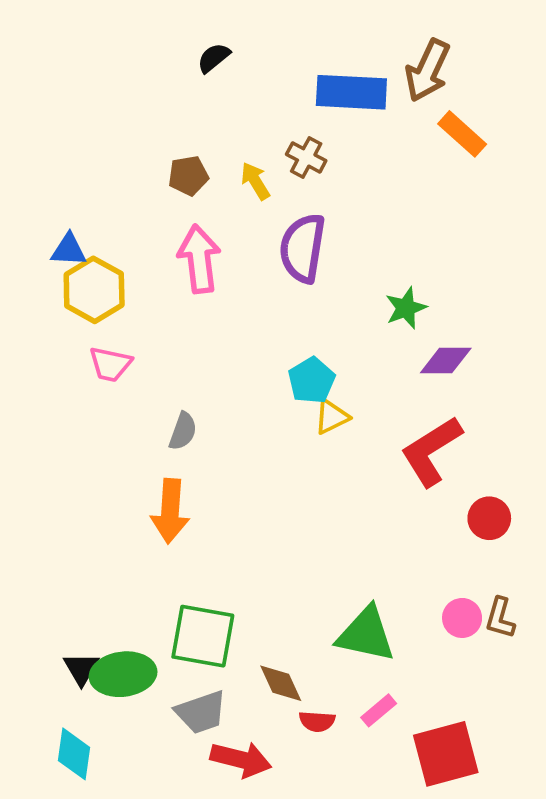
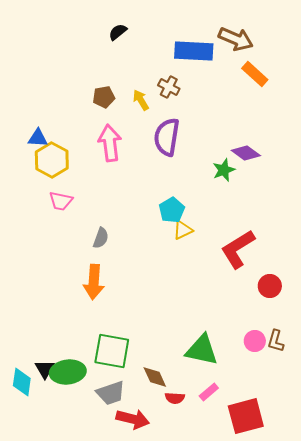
brown arrow: (428, 70) -> (236, 39), turned -92
purple diamond: (446, 361) -> (246, 153), moved, turned 36
cyan diamond: (74, 754) -> (22, 382), moved

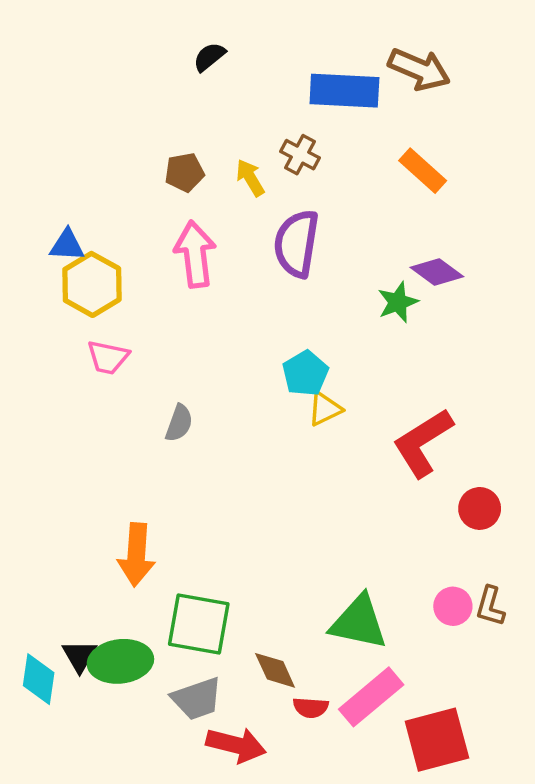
orange rectangle: (255, 74) -> (423, 171), moved
orange arrow: (94, 282) -> (136, 555), moved
pink rectangle: (209, 392) -> (371, 697), size x1.8

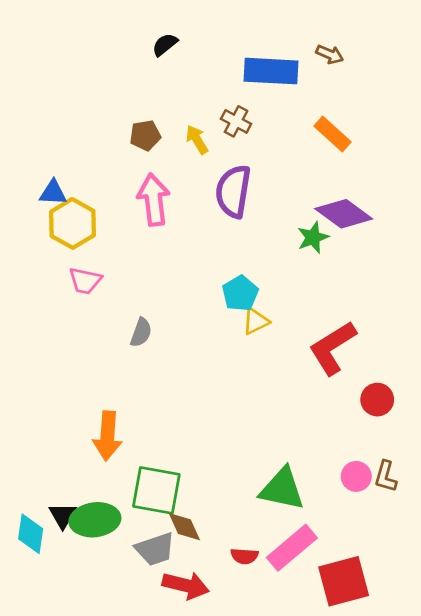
brown arrow: (419, 69) -> (330, 54), size x0.6
purple diamond: (437, 272) -> (344, 214), size x1.4
brown diamond: (275, 670) -> (184, 527), moved

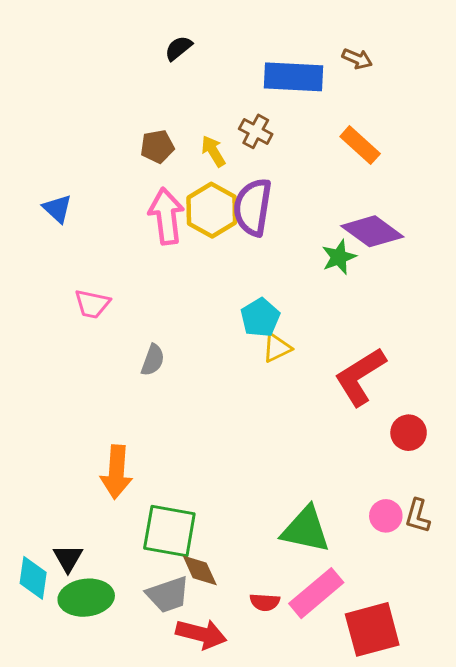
blue triangle: (53, 193) -> (57, 209), turned 40
yellow hexagon: (73, 223) -> (212, 210), moved
green ellipse: (95, 520) -> (86, 598), moved

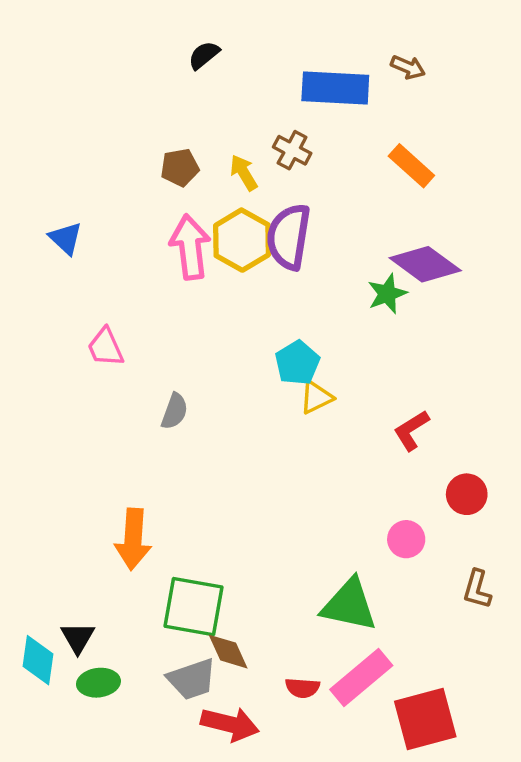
pink trapezoid: (92, 304) -> (105, 347), turned 54
red L-shape: (360, 377) -> (411, 430), size x0.6
pink circle: (386, 516) -> (406, 539), moved
green ellipse: (86, 598) -> (98, 683), size x0.7

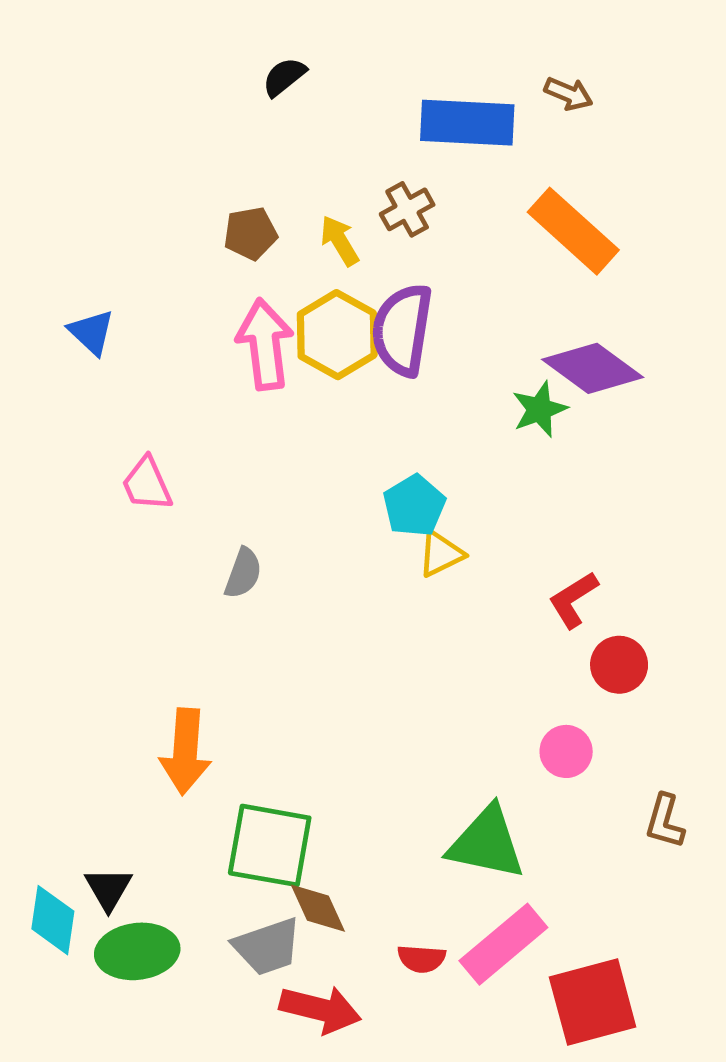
brown cross: (292, 150) -> (407, 209), turned 33
orange rectangle: (411, 166) -> (573, 231), size x1.4
red circle: (467, 494) -> (619, 665), moved
green ellipse: (98, 683) -> (137, 951), size x1.4

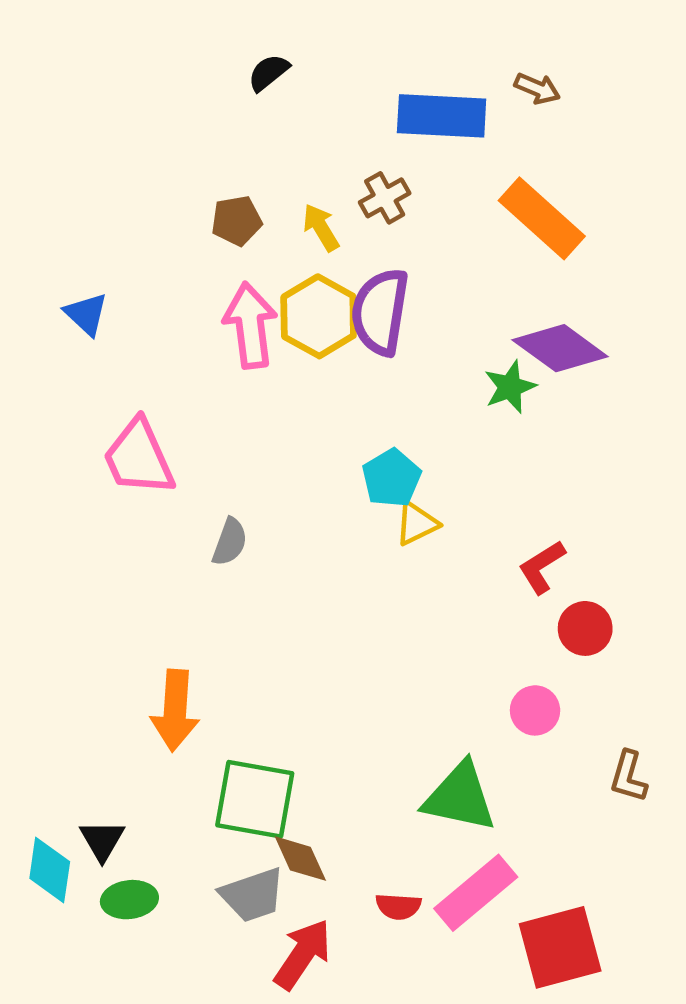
pink trapezoid: (147, 484) -> (139, 458), size x1.5
green ellipse: (137, 951) -> (129, 900), size x0.7
red arrow: (320, 1009) -> (303, 954), turned -70

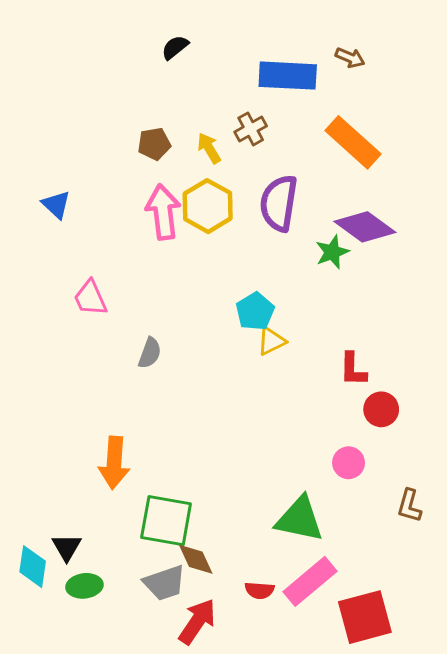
purple semicircle: (380, 312) -> (279, 203), moved
pink trapezoid: (139, 458) -> (90, 298), size x0.7
red L-shape: (542, 567) -> (353, 369), turned -57

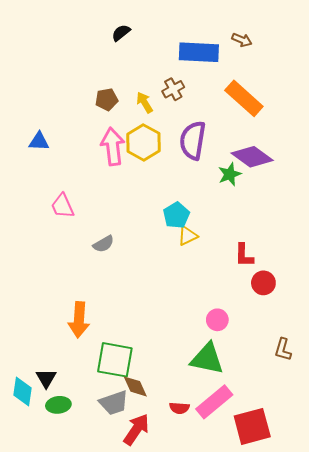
blue triangle: (56, 205) -> (39, 141), turned -40
gray semicircle: (150, 353) -> (104, 244), turned 40
pink circle: (349, 463) -> (217, 320), moved

